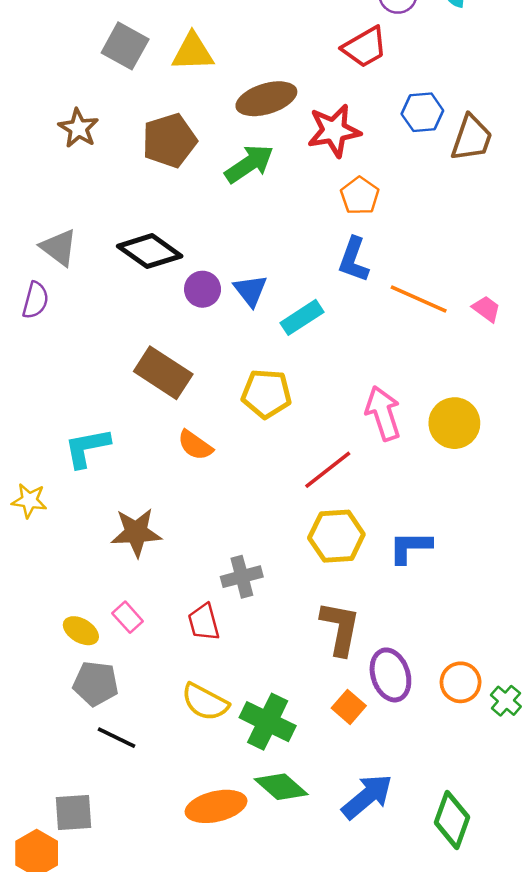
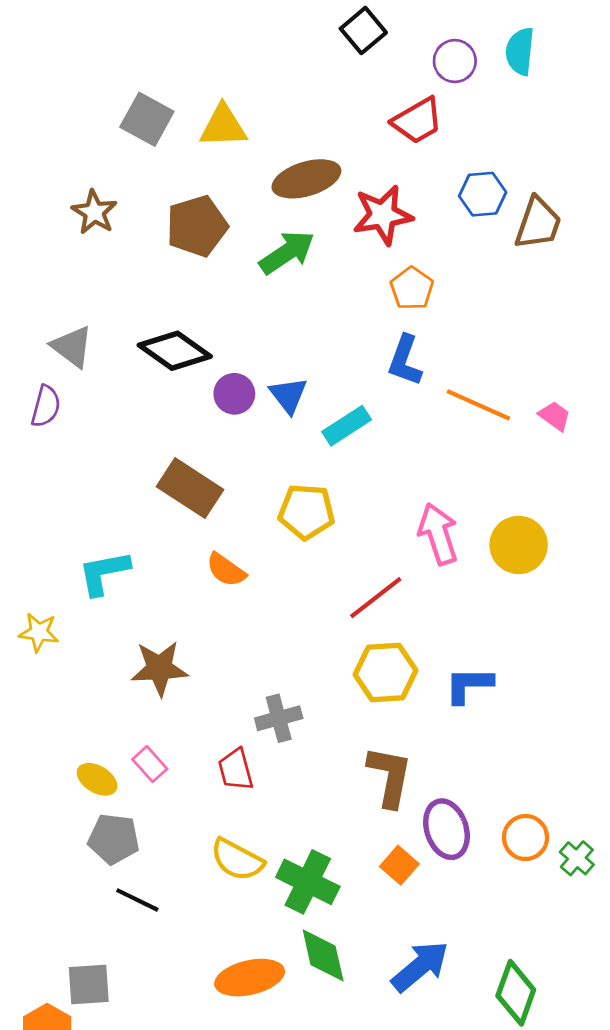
green diamond: (281, 787) -> (323, 955), turned 36

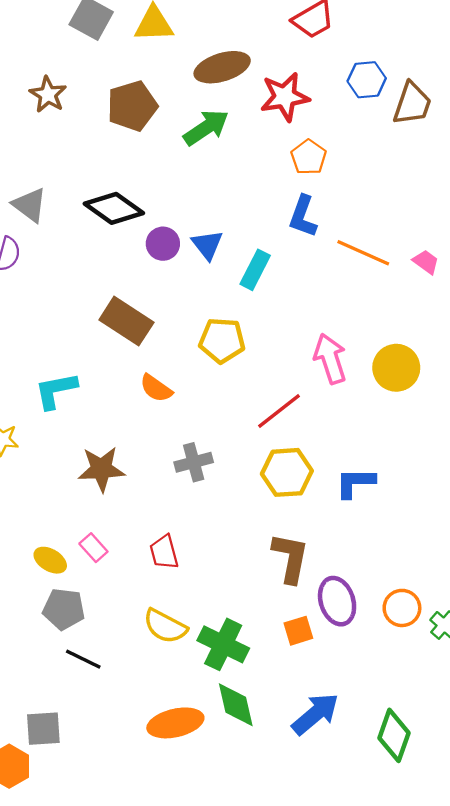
cyan rectangle: (347, 426) -> (255, 270), turned -30
gray cross: (279, 718) -> (194, 462), moved
orange square: (399, 865) -> (298, 631), turned 32

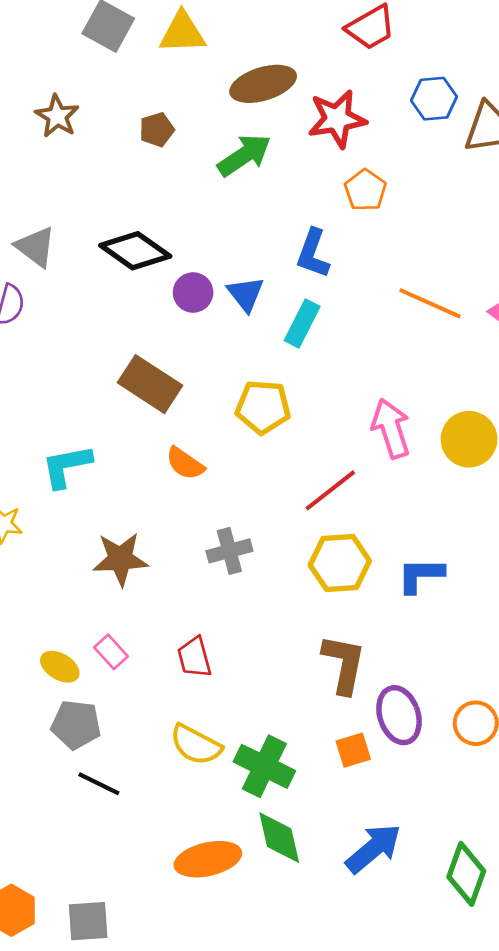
brown pentagon: (132, 106) -> (157, 130), size x0.6
blue L-shape: (303, 216) -> (313, 253), moved
gray square: (43, 729) -> (88, 921), moved

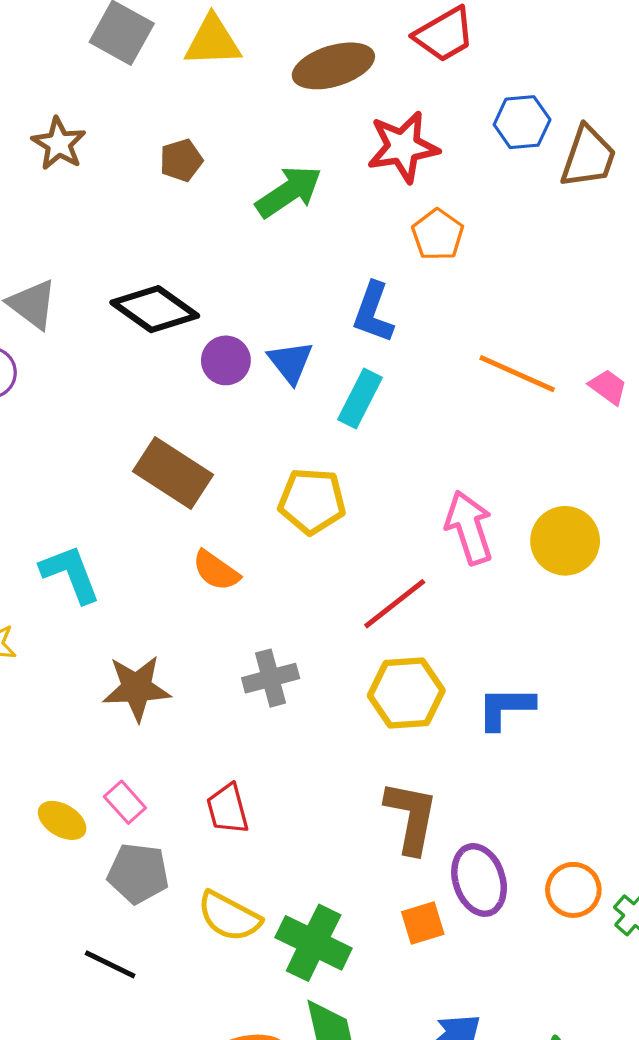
brown ellipse: (263, 84) -> (333, 66), moved
cyan L-shape: (67, 466) -> (70, 574), turned 80
gray pentagon: (76, 725) -> (138, 873), moved

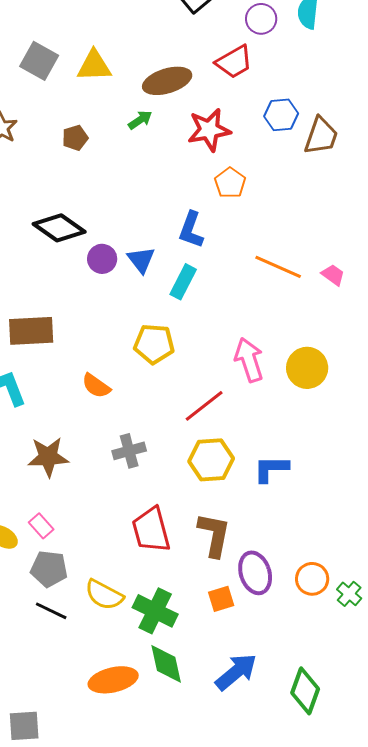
green arrow: (289, 192) -> (140, 120), moved, size x0.6
brown rectangle: (173, 473) -> (31, 331), moved, turned -36
red trapezoid: (228, 809) -> (151, 530), moved, size x1.5
black line: (110, 964) -> (51, 611), moved

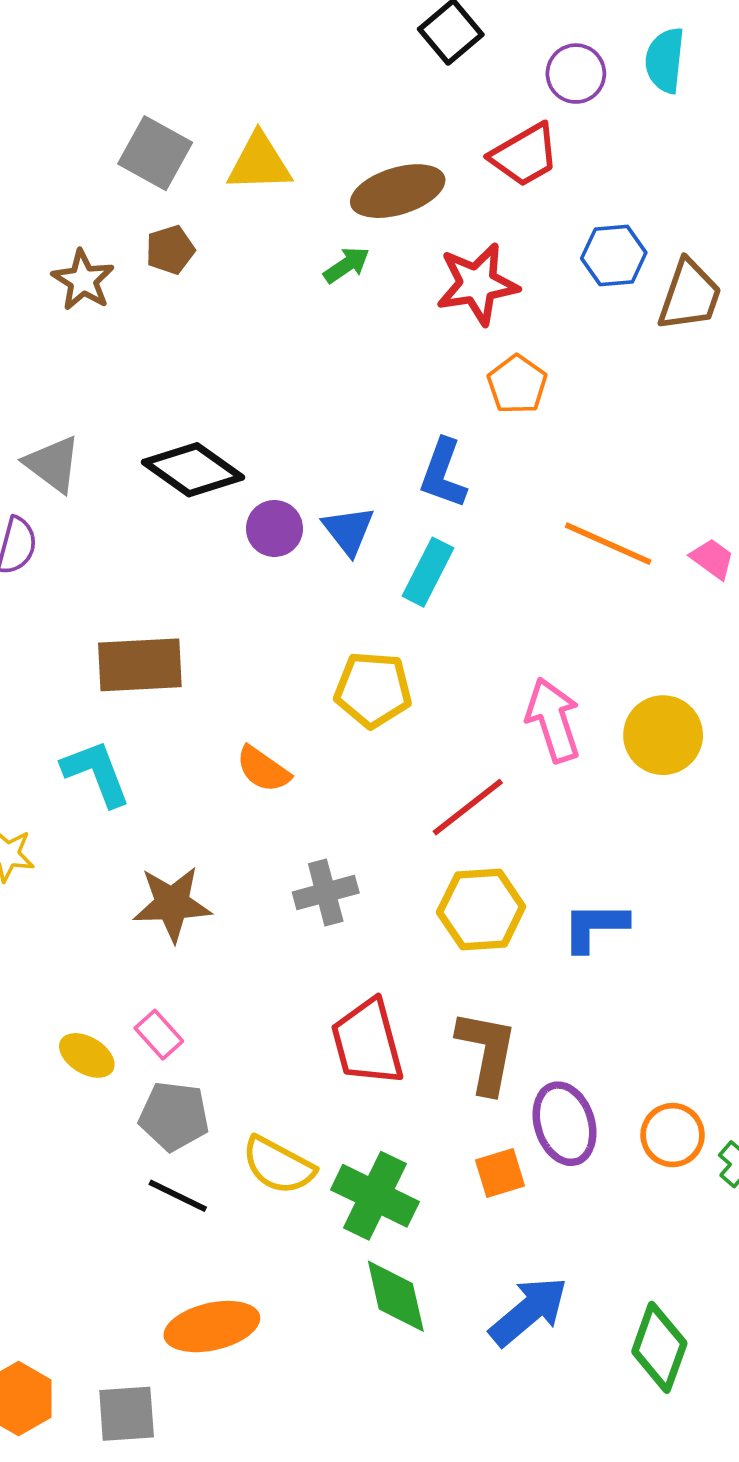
brown pentagon: (75, 138) -> (170, 250), moved
orange ellipse: (113, 680) -> (212, 1327), moved

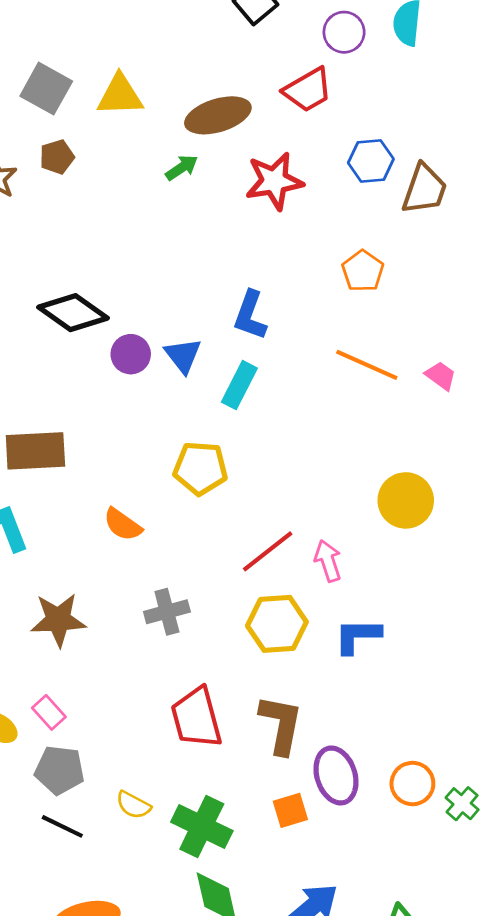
orange pentagon: (517, 384) -> (363, 271), moved
pink arrow: (553, 720) -> (328, 561), moved, size x0.7
yellow semicircle: (278, 1165) -> (133, 805), size x0.7

